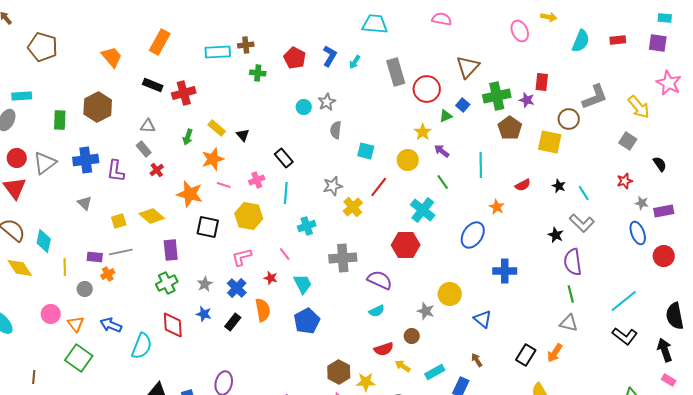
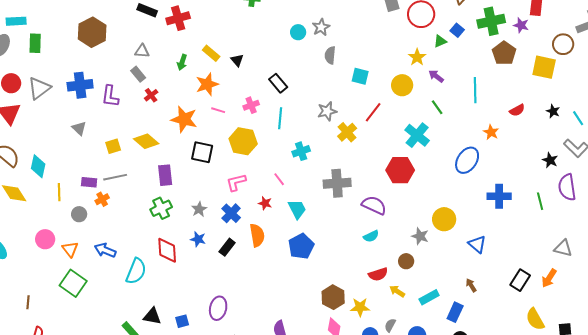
green rectangle: (60, 120) -> (35, 43), moved
green line: (571, 294) -> (540, 201), moved

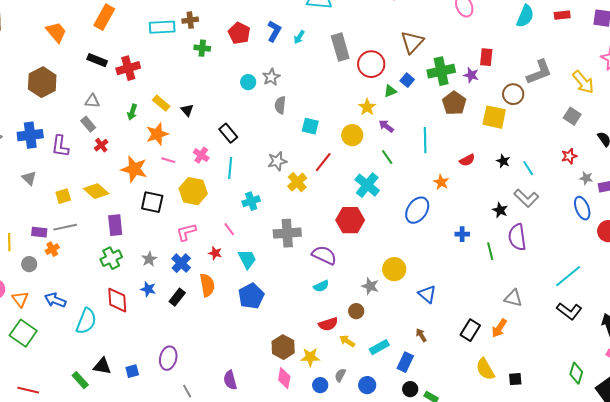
pink cross: (251, 105) -> (201, 155), turned -35
blue cross: (499, 196) -> (462, 234), moved, size x0.6

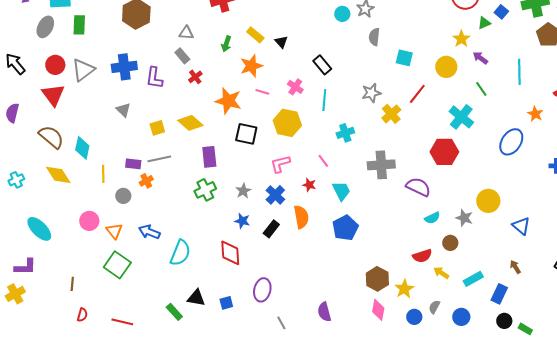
cyan semicircle: (321, 286) -> (432, 218), moved
red diamond: (117, 300) -> (230, 253), moved
yellow star: (310, 357) -> (404, 289), turned -30

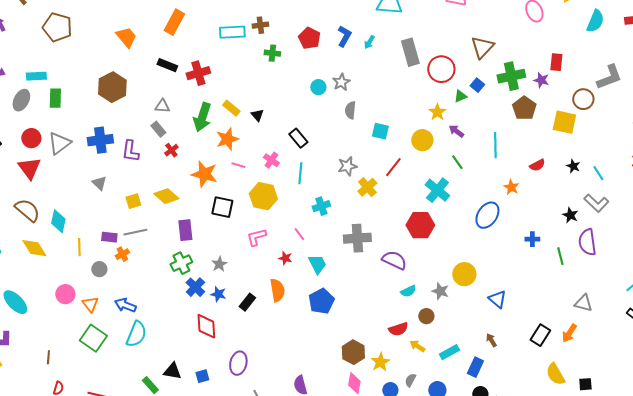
green arrow: (226, 44) -> (202, 117), size x1.8
blue cross: (275, 195) -> (195, 287), moved
cyan semicircle: (180, 253) -> (136, 334), moved

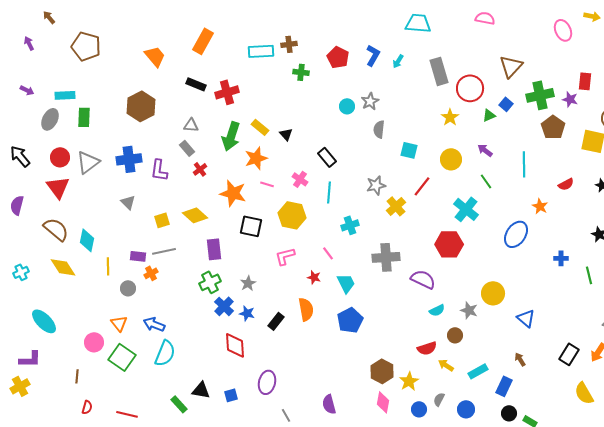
yellow star: (437, 112) -> (450, 117), moved
pink circle: (65, 294) -> (94, 342), moved

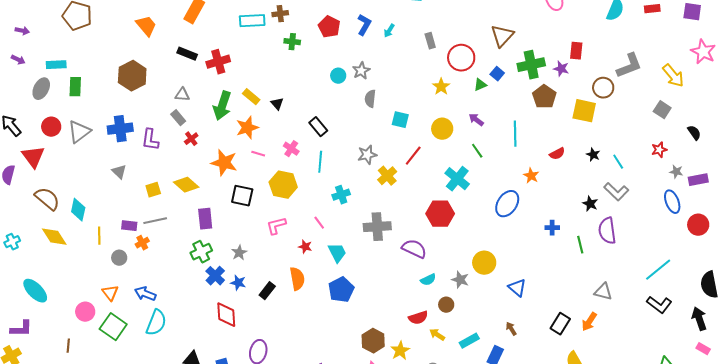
purple arrow: (29, 43) -> (22, 31), moved, turned 128
gray rectangle: (439, 71) -> (430, 41), size x0.6
red triangle: (58, 187) -> (33, 157), moved

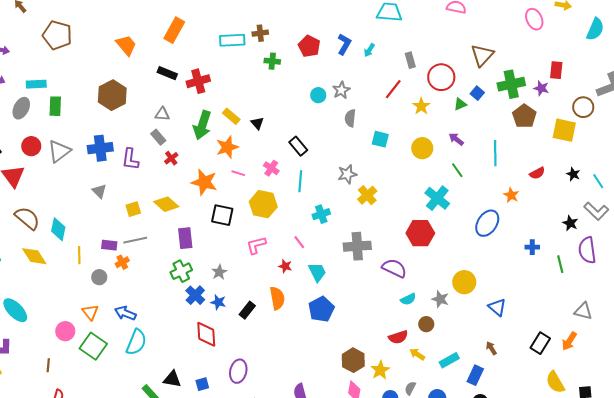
red line: (413, 156) -> (393, 89), moved

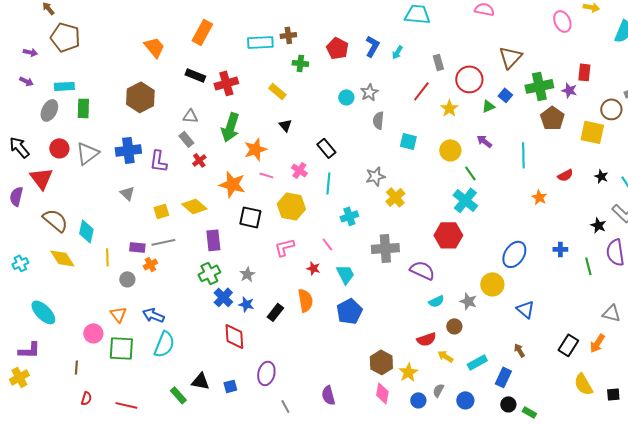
brown pentagon: (57, 35) -> (65, 37), moved
yellow rectangle: (231, 116) -> (277, 91), moved
green line: (457, 170) -> (470, 173), moved
blue ellipse: (487, 223) -> (514, 254), moved
green square: (93, 346) -> (121, 348), turned -32

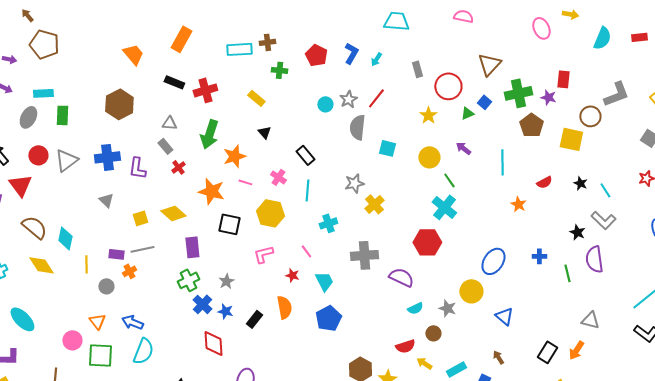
red line: (421, 91) -> (376, 98), moved
gray semicircle: (378, 120) -> (357, 127), size x1.4

